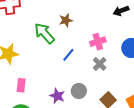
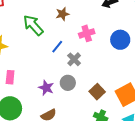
brown star: (66, 20) -> (62, 14), moved
gray cross: (100, 64) -> (74, 59), moved

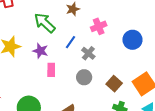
blue circle: (120, 40) -> (132, 40), moved
pink rectangle: (10, 77) -> (51, 70), moved
purple star: (46, 88) -> (40, 51), moved

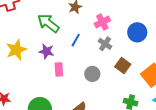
gray cross: (88, 53) -> (105, 44), moved
brown square: (114, 84) -> (123, 66), moved

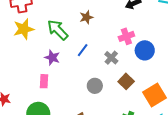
pink cross: (102, 22) -> (126, 36), moved
yellow star: (16, 50) -> (24, 29), moved
pink rectangle: (59, 69) -> (44, 81), moved

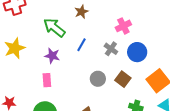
yellow star: (24, 29) -> (15, 48), moved
blue circle: (145, 50) -> (137, 52), moved
brown square: (126, 81) -> (123, 79), moved

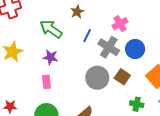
blue line: (82, 45) -> (87, 36), moved
gray cross: (111, 49) -> (109, 47), size x1.5
gray circle: (98, 79) -> (97, 78), size x1.5

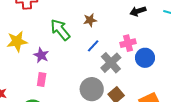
blue circle: (135, 49) -> (145, 58), moved
purple star: (50, 57) -> (41, 55), moved

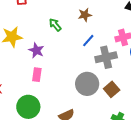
green arrow: (60, 30) -> (55, 25), size x0.6
gray cross: (111, 63) -> (106, 57), turned 30

